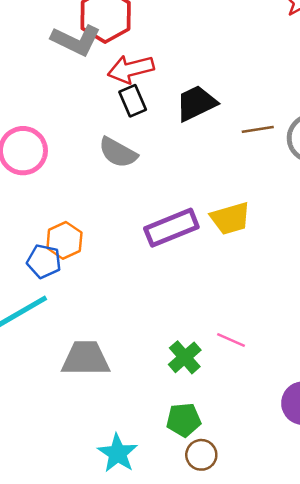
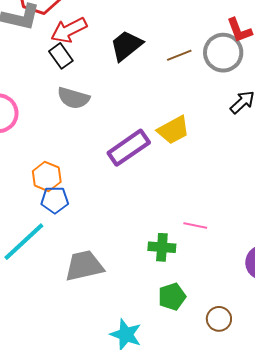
black rectangle: (133, 101) -> (61, 56), moved
blue pentagon: (44, 261) -> (55, 200), moved
green cross: (185, 357) -> (162, 247), turned -32
brown circle: (201, 455) -> (219, 319), moved

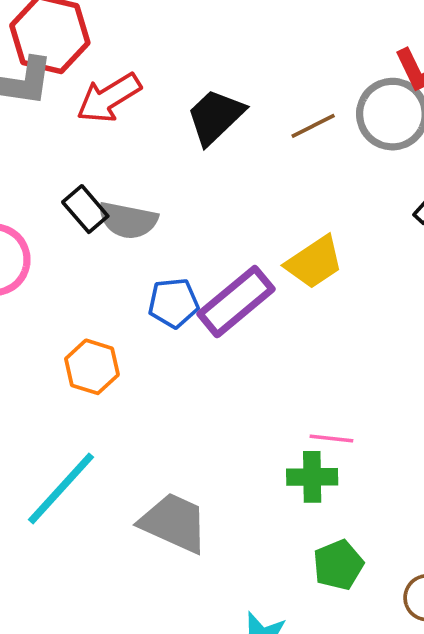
black rectangle: (61, 56) -> (85, 209), moved
blue pentagon: (55, 200) -> (173, 303), moved
pink line: (195, 225) -> (331, 439), moved
gray trapezoid: (84, 266) -> (174, 523), turned 42

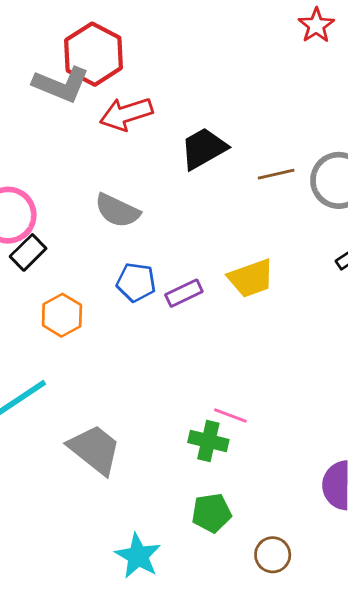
black rectangle: (85, 209) -> (28, 252), moved, turned 72
purple rectangle: (236, 302) -> (184, 293), size x0.6

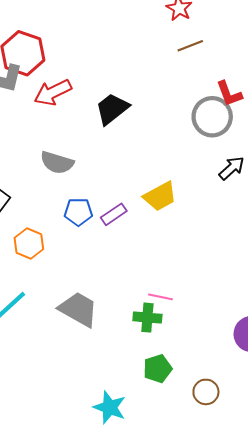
brown line: (276, 174) -> (190, 46), moved
gray trapezoid: (95, 449) -> (78, 309), moved

